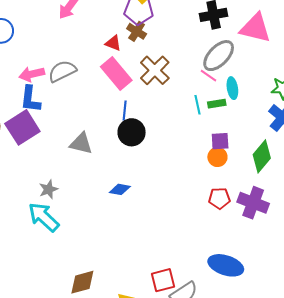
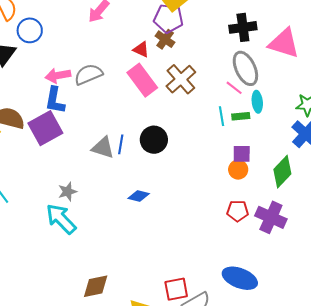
gray ellipse: (219, 56) -> (245, 68), turned -72
blue line: (125, 111) -> (121, 144), moved

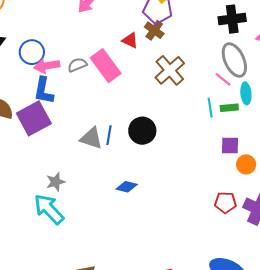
blue circle: (30, 30) -> (32, 52), moved
gray semicircle: (88, 74) -> (77, 65), size x0.7
pink rectangle: (142, 80) -> (106, 66), moved
orange circle: (238, 170) -> (246, 164), moved

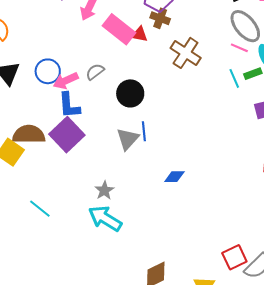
pink rectangle: (106, 66) -> (119, 29), moved
black circle: (142, 131) -> (130, 93), moved
gray triangle: (91, 138) -> (128, 139), turned -50

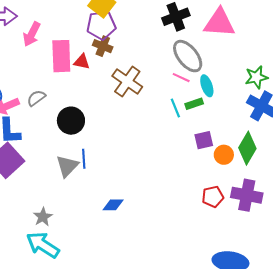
pink rectangle: (119, 29) -> (61, 56), turned 48

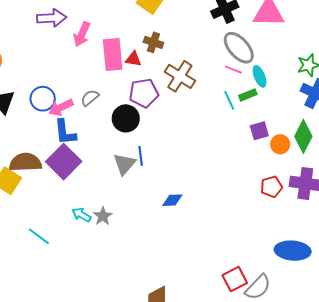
purple pentagon: (101, 25) -> (144, 93), moved
cyan arrow: (43, 245) -> (81, 215), moved, size x0.6

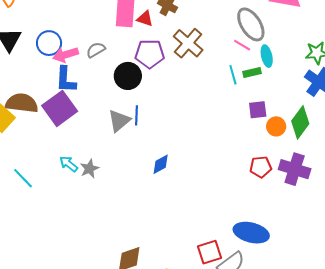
blue diamond: (172, 200) -> (161, 164), turned -35
blue ellipse: (293, 251) -> (251, 233), moved

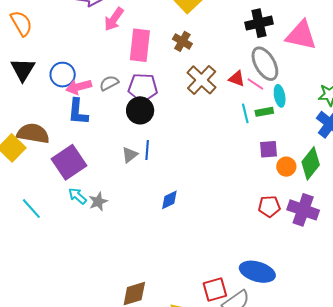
red triangle: (145, 19) -> (237, 79), moved
purple pentagon: (150, 54) -> (143, 88), moved
purple square: (60, 108) -> (69, 162), moved
gray triangle: (119, 121) -> (130, 155), size x0.7

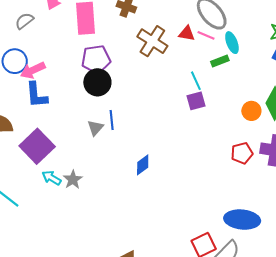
gray semicircle: (109, 83) -> (24, 21), moved
cyan line: (245, 113) -> (196, 81), moved
purple square: (269, 149) -> (196, 101), moved

